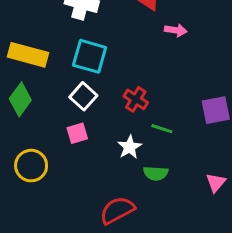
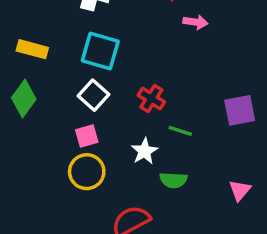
yellow rectangle: (28, 55) -> (32, 49), size x0.7
yellow circle: (31, 166) -> (87, 172), moved

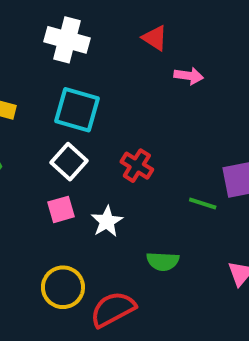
green line: (180, 131) -> (203, 204), moved
white star: (145, 151) -> (107, 221), moved
yellow circle: (87, 172) -> (63, 287), moved

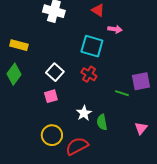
cyan square: (77, 110) -> (92, 46), moved
white star: (107, 221) -> (84, 113), moved
green semicircle: (163, 261) -> (102, 122), turned 77

